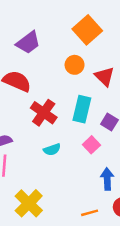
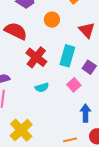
orange circle: (75, 65) -> (52, 20), moved

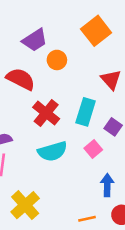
orange circle: (52, 20) -> (57, 60), moved
cyan semicircle: (42, 87) -> (52, 151), size x1.6

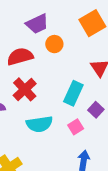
red semicircle: (21, 79) -> (20, 56), turned -50
red cross: (46, 113) -> (25, 89), moved

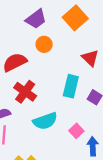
purple trapezoid: (37, 24) -> (36, 19), moved
pink square: (76, 127) -> (76, 131), moved

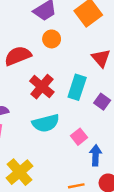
red cross: (25, 92) -> (42, 87), moved

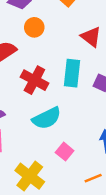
pink square: (79, 137) -> (65, 152), moved

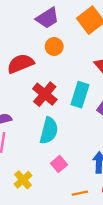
cyan semicircle: (47, 118) -> (49, 131), turned -60
yellow cross: (30, 176) -> (23, 180), size x0.7

